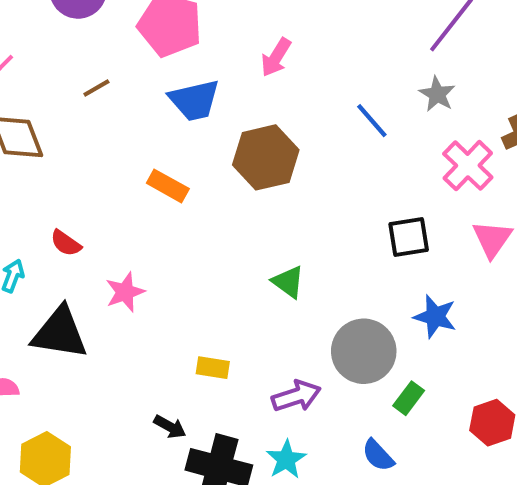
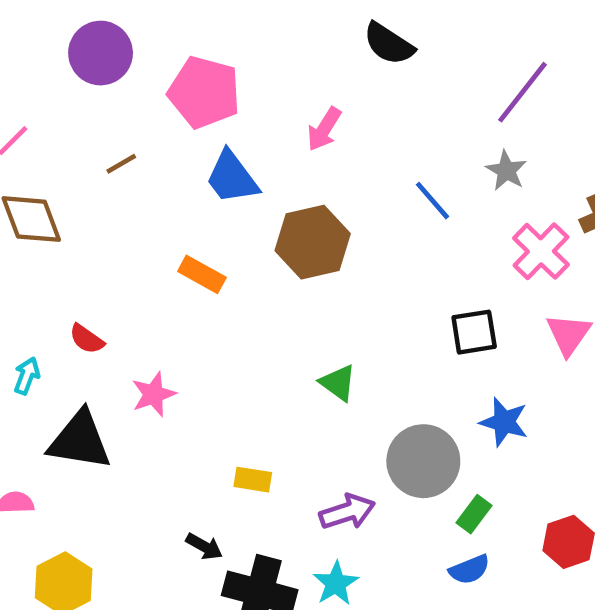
blue trapezoid: (194, 100) -> (232, 178), turned 66
blue semicircle: (378, 455) -> (469, 570), moved, turned -69

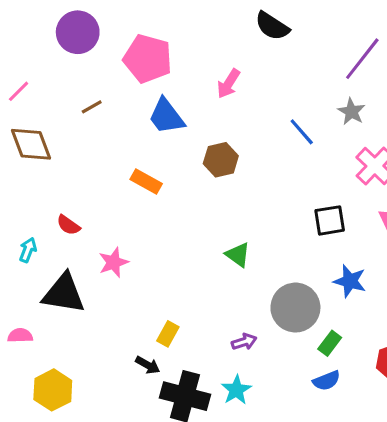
brown hexagon: (313, 242) -> (221, 160), size x0.7
yellow rectangle: (253, 480) -> (168, 334), moved, turned -70
purple arrow: (347, 512) -> (244, 342), size x0.7

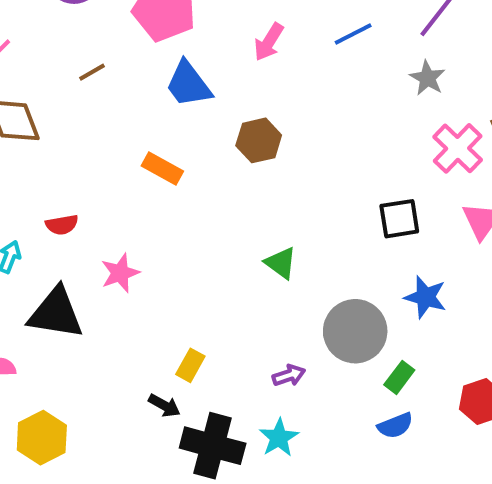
blue line: (302, 132) -> (353, 34), moved, turned -76
red semicircle: (68, 225) -> (62, 225), turned -45

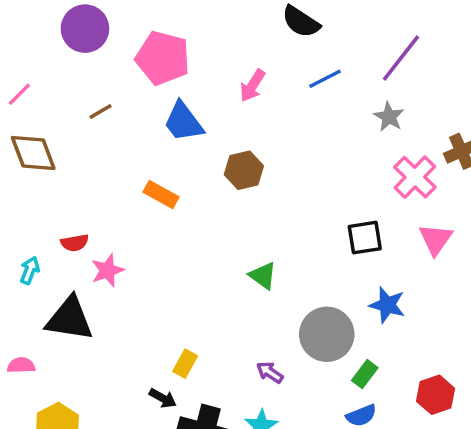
pink star: (120, 273) -> (107, 270), moved
purple arrow: (289, 375) -> (270, 372), turned -128

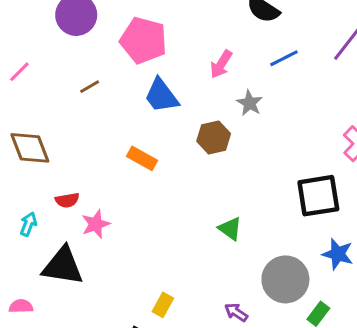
gray star: (389, 117) -> (250, 103), moved
brown diamond: (33, 153) -> (30, 148), moved
black square: (365, 238) -> (318, 196), size x1.4

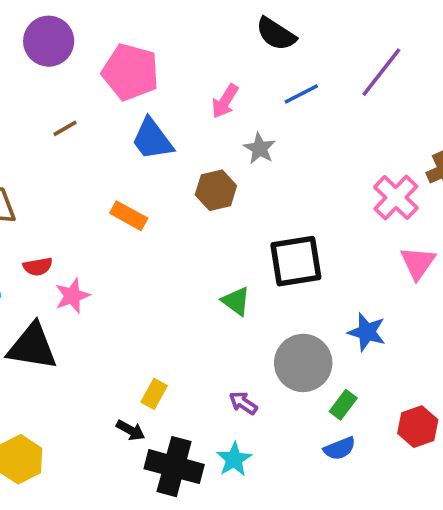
black square: (318, 196) -> (296, 261), moved

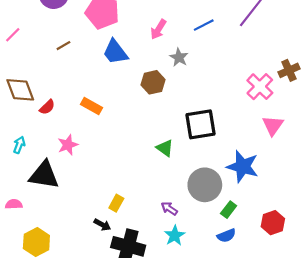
orange rectangle: (129, 216) -> (91, 106), moved
red semicircle: (38, 267) -> (47, 107), moved, turned -35
blue star: (367, 332) -> (243, 166), size x1.4
cyan star: (234, 459) -> (175, 236), moved

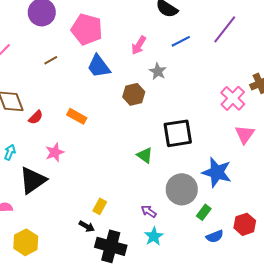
black triangle: (44, 175) -> (33, 180), turned -44
blue semicircle: (226, 236) -> (215, 236), moved

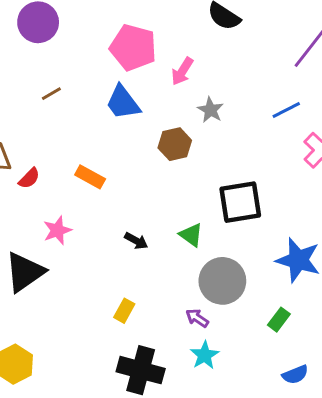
pink pentagon: (87, 29) -> (133, 48), moved
blue line: (181, 41) -> (286, 110), moved
gray circle: (182, 189) -> (222, 281), moved
black arrow: (87, 226) -> (136, 241), moved
blue semicircle: (215, 236) -> (295, 375), moved

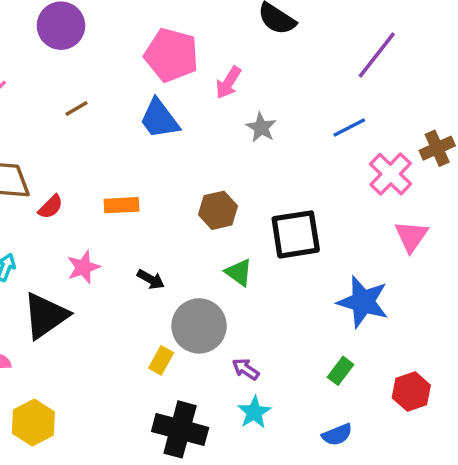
brown hexagon: (175, 144) -> (218, 210), moved
orange rectangle: (90, 177) -> (121, 205), turned -32
black arrow: (136, 241) -> (151, 279), moved
gray circle: (222, 281) -> (199, 326), moved
blue semicircle: (295, 375) -> (337, 435), moved

